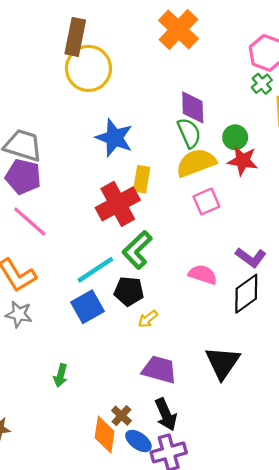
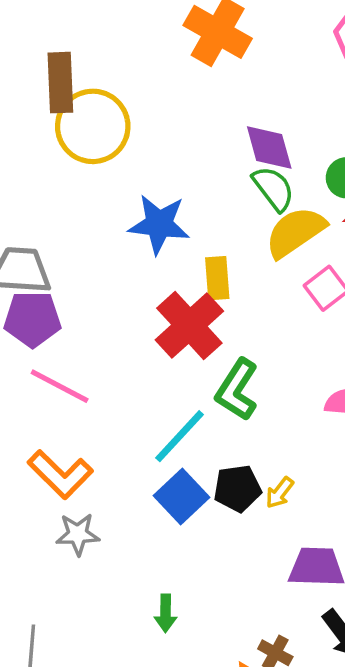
black pentagon: (129, 291) -> (237, 488), moved

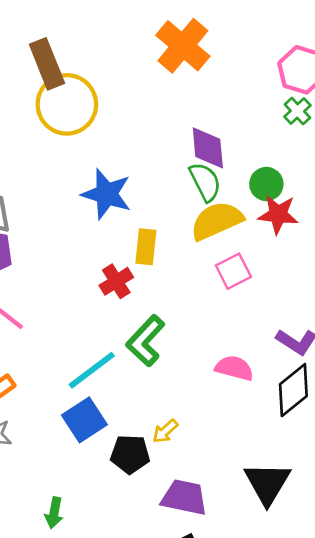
brown rectangle: (60, 83) -> (47, 64), turned -30
red cross: (189, 326) -> (116, 281), size x0.6
black pentagon: (237, 488) -> (130, 454), moved

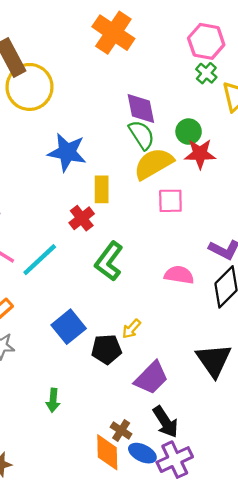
pink square: (233, 271) -> (170, 201), turned 32
cyan line: (92, 370) -> (40, 260), moved
purple trapezoid: (184, 497) -> (151, 378), turned 129

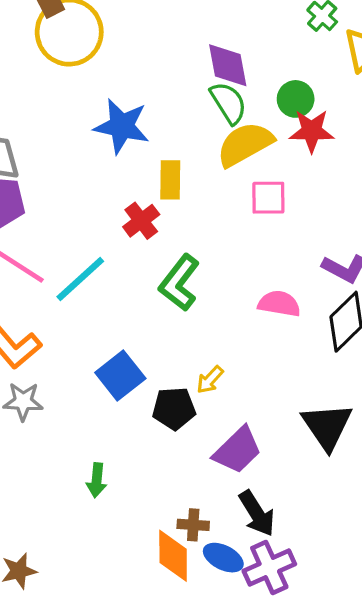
brown cross: (121, 430) -> (193, 525), turned -30

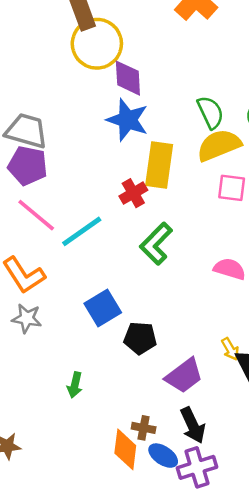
purple diamond: (228, 65) -> (128, 78), moved
yellow rectangle: (170, 180) -> (159, 165), size x1.5
yellow arrow: (210, 380) -> (230, 349), moved, turned -80

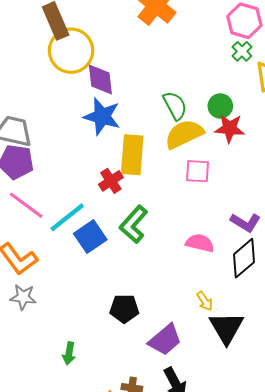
blue square: (103, 308) -> (90, 237), moved
yellow arrow: (230, 349) -> (205, 301), moved

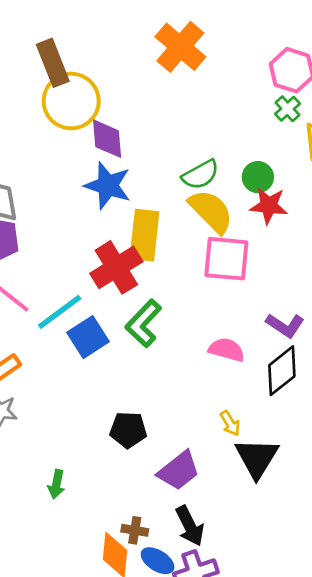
green semicircle: (175, 106) -> (200, 175), turned 88
yellow semicircle: (184, 134) -> (211, 211), turned 69
pink square: (197, 171) -> (226, 259), size x1.5
red cross: (111, 181) -> (116, 267), size x1.6

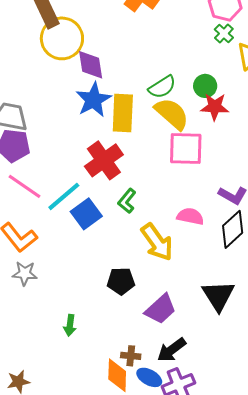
blue star: (108, 185) -> (93, 100), turned 30
yellow rectangle: (144, 235) -> (123, 113), moved
green L-shape: (143, 323) -> (127, 201), size x0.7
yellow arrow: (230, 423) -> (157, 242), moved, size x2.0
black arrow: (190, 526) -> (172, 350), turned 84

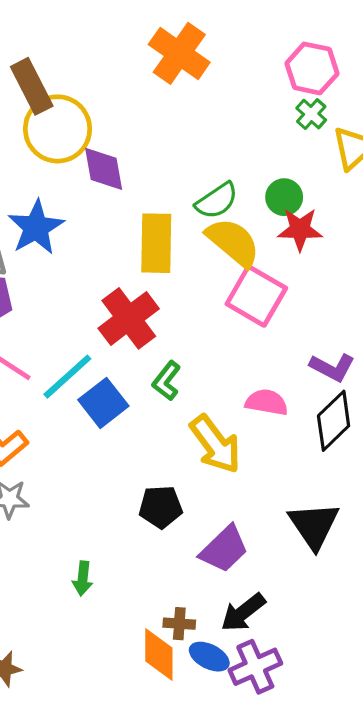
blue star: (93, 100) -> (36, 227), moved
pink square: (186, 148) -> (256, 296), turned 30

